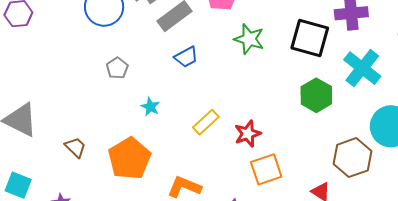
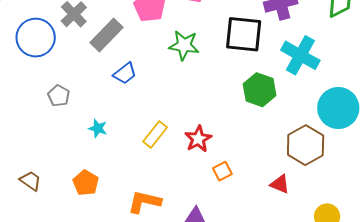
orange pentagon: (129, 158) -> (86, 183), size x0.6
orange square: (266, 169) -> (222, 171), size x0.6

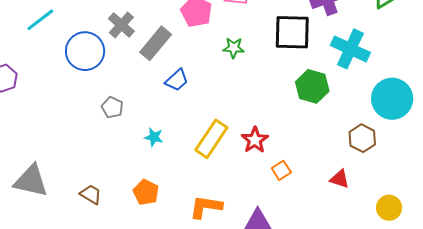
green star: (184, 45) -> (234, 48), size x0.7
yellow rectangle: (155, 134) -> (211, 139), size x1.4
brown hexagon: (306, 145) -> (362, 138), size x0.7

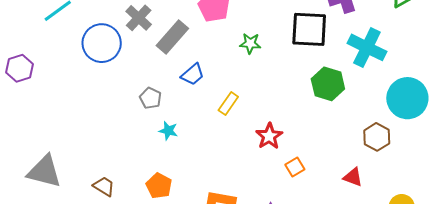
gray pentagon: (112, 107) -> (151, 98), moved
yellow rectangle: (211, 139) -> (228, 103), moved, size x0.6

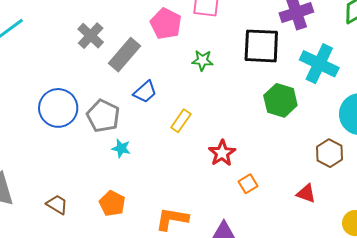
blue circle: (102, 43) -> (58, 108), moved
gray pentagon: (151, 98) -> (103, 116), size x1.5

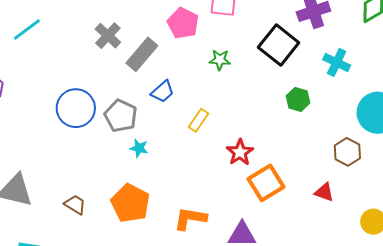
black square: (261, 46) -> (279, 45), turned 36
cyan cross: (319, 64) -> (337, 62), size x0.7
green hexagon: (280, 100) -> (298, 99), size x0.7
orange square: (248, 184) -> (266, 183), size x1.8
orange pentagon: (112, 203) -> (130, 203), size x1.5

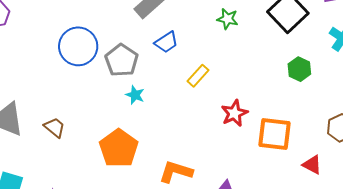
orange square: (266, 183) -> (275, 134), moved, turned 30
brown trapezoid: (75, 205) -> (55, 127), moved

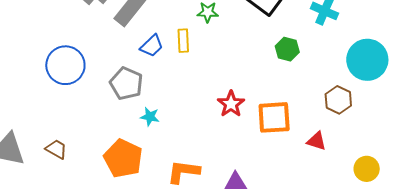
gray pentagon: (122, 60) -> (126, 83), moved
yellow rectangle: (198, 76) -> (183, 41), moved, turned -35
cyan star: (135, 95) -> (150, 117), moved

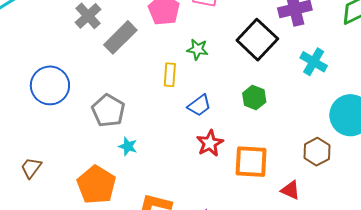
blue trapezoid: (152, 46) -> (199, 105), moved
green hexagon: (287, 49) -> (254, 98), moved
brown trapezoid: (56, 149) -> (31, 168), turned -90

